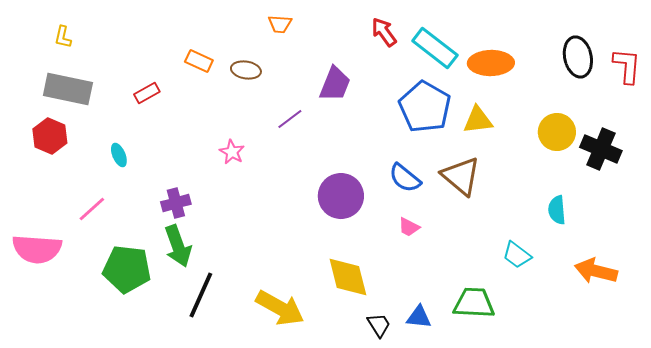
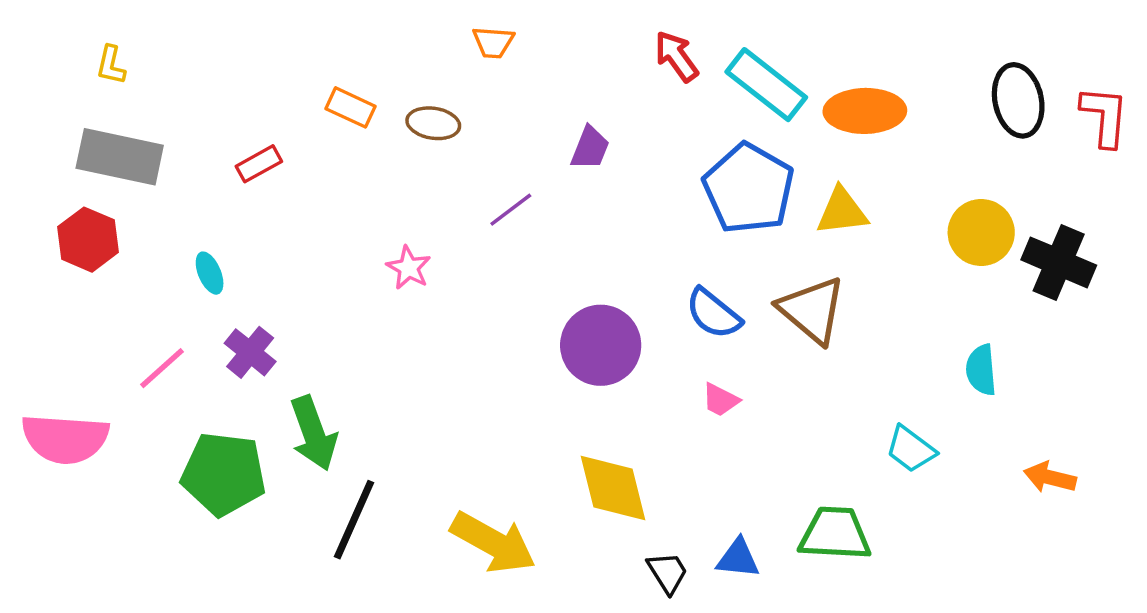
purple trapezoid: (335, 84) -> (590, 148), size x0.7
purple cross: (176, 203) -> (250, 352), moved, turned -36
orange arrow: (596, 271) -> (1050, 477), size x0.7

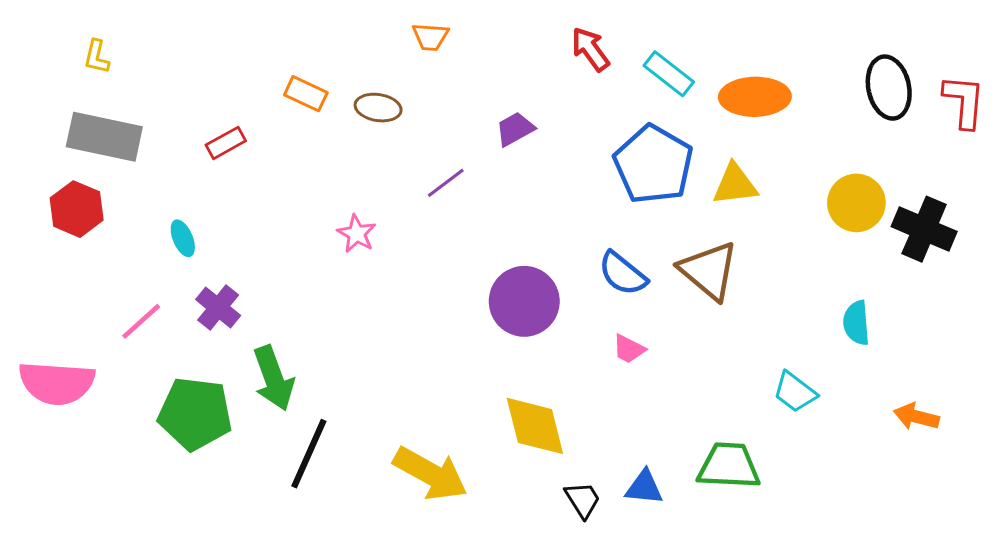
cyan rectangle: (766, 85) -> (669, 74), size x0.7
purple trapezoid: (590, 148) -> (515, 129), turned -141

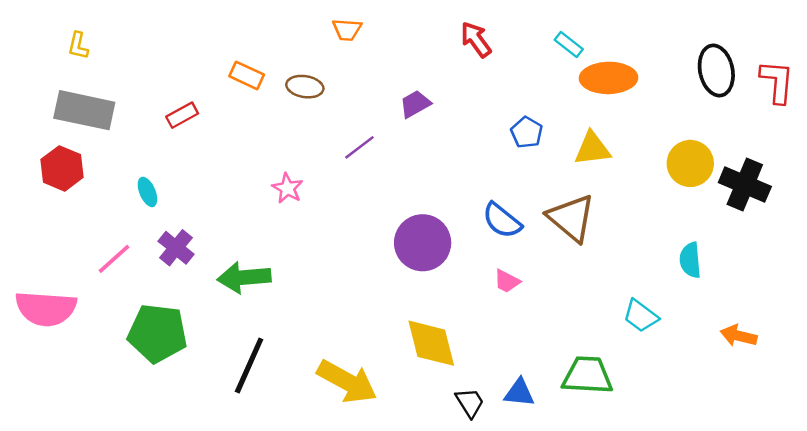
cyan rectangle: (669, 74) -> (569, 44), moved, size x0.7
blue pentagon: (653, 164) -> (527, 132), size x0.5
green arrow: (274, 378) -> (244, 277), moved, turned 105

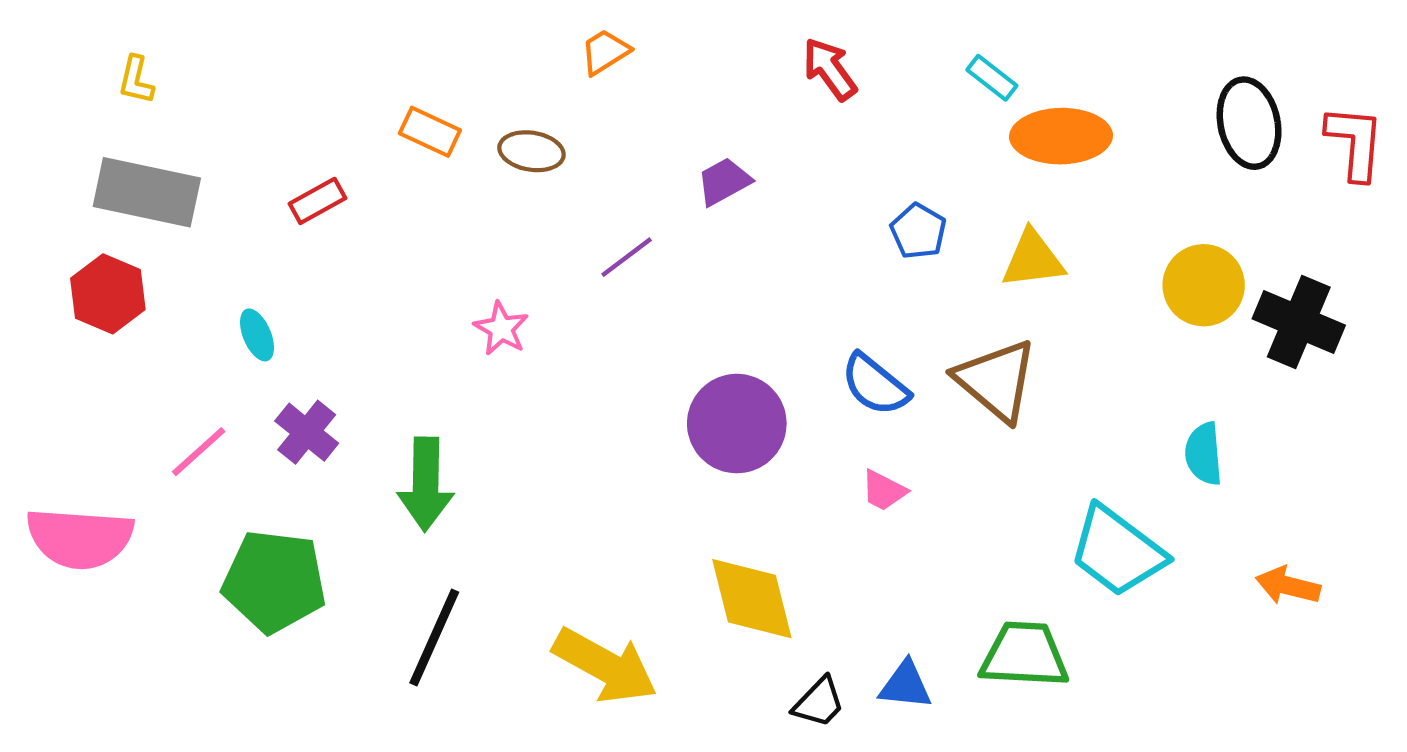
orange trapezoid: (347, 30) -> (605, 52), turned 144
green arrow: (244, 277) -> (426, 484), turned -84
cyan trapezoid: (641, 316) -> (1117, 551), size x1.6
black trapezoid: (470, 403) -> (819, 702), turned 76

